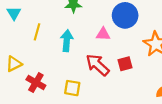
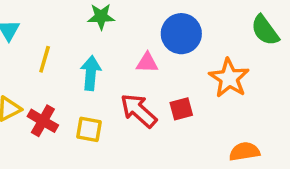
red cross: (36, 83) -> (43, 121), moved
yellow square: (72, 88) -> (89, 129), moved

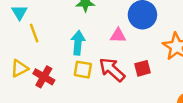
yellow line: (45, 59) -> (34, 33), moved, turned -36
yellow square: (89, 129) -> (83, 70), moved

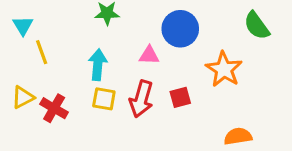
red arrow: (112, 70) -> (141, 99), turned -116

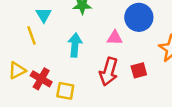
cyan triangle: (23, 26) -> (44, 15), moved
yellow square: (104, 99) -> (65, 91), moved

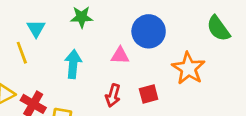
red arrow: (109, 72) -> (113, 95), size x0.7

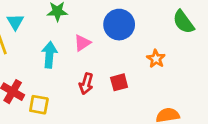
pink triangle: (120, 56) -> (82, 43), moved, turned -36
orange star: (188, 68) -> (156, 59), size x0.6

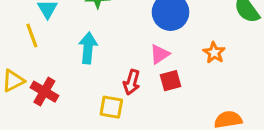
pink triangle: (82, 43) -> (160, 54), moved
yellow square: (39, 105) -> (111, 107), moved

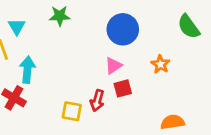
cyan arrow: (88, 48) -> (27, 70), moved
red arrow: (132, 82) -> (97, 101), moved

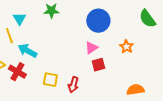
cyan arrow: (27, 70) -> (27, 51), turned -66
red arrow: (97, 101) -> (73, 85), moved
yellow square: (72, 111) -> (50, 80), moved

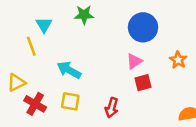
cyan arrow: (27, 51) -> (69, 70), moved
red cross: (17, 72) -> (35, 104), moved
yellow square: (50, 80) -> (70, 101), moved

